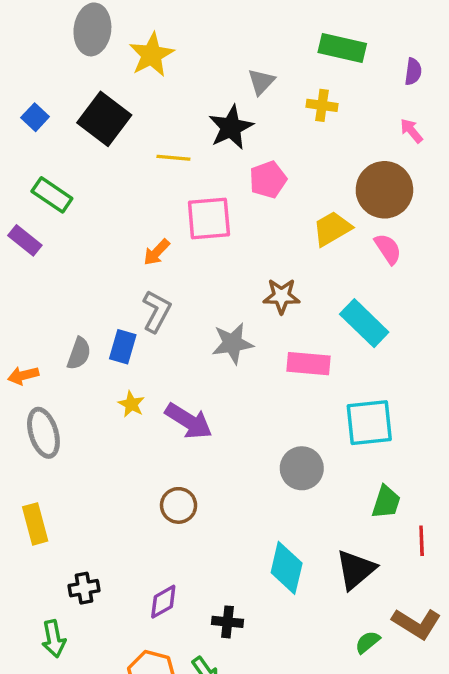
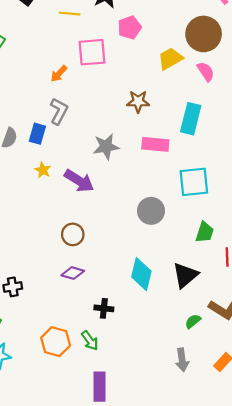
cyan rectangle: (364, 323) -> (191, 119), turned 60
gray star: (233, 343) -> (106, 147), moved
purple diamond: (163, 602) -> (73, 273), moved, turned 45

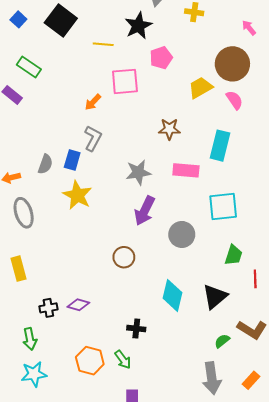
yellow star: (43, 170) -> (77, 195), size x1.8
purple arrow: (79, 181) -> (145, 211), moved, turned 84
brown circle: (73, 234) -> (124, 257), moved
purple diamond: (73, 273) -> (78, 305), moved
gray arrow: (182, 360) -> (212, 378), size x1.4

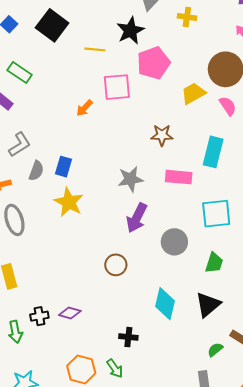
pink pentagon: (161, 58) -> (153, 63), size x1.4
gray L-shape: (93, 138) -> (20, 145), moved, turned 30
green trapezoid: (233, 255) -> (214, 263), moved
green arrow: (30, 339) -> (15, 332), moved

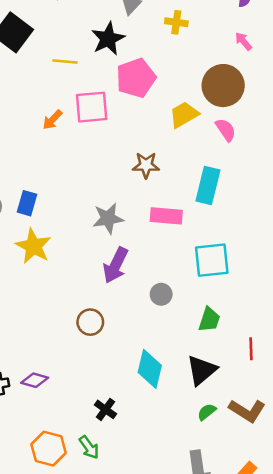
orange arrow: (84, 108) -> (52, 120), moved
gray circle: (174, 242) -> (161, 294), size x0.7
black cross: (128, 337) -> (105, 409), turned 30
green semicircle: (215, 350) -> (207, 412), moved

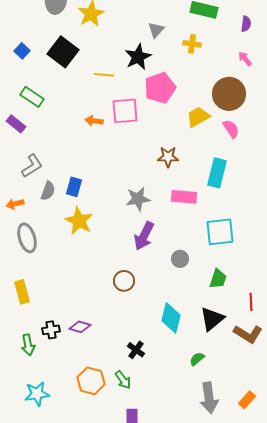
orange arrow: (52, 120) -> (94, 121), turned 54
brown L-shape: (247, 411) -> (248, 334), moved
green semicircle: (207, 412) -> (197, 359), moved

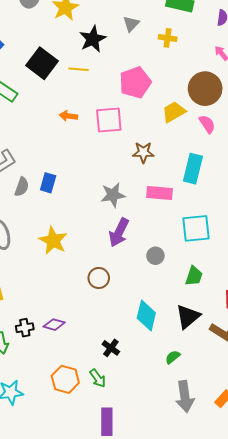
black square: (63, 52) -> (42, 63), moved
black star: (138, 57) -> (93, 39), moved
pink square: (125, 111) -> (109, 120), moved
yellow star: (79, 221) -> (53, 241), moved

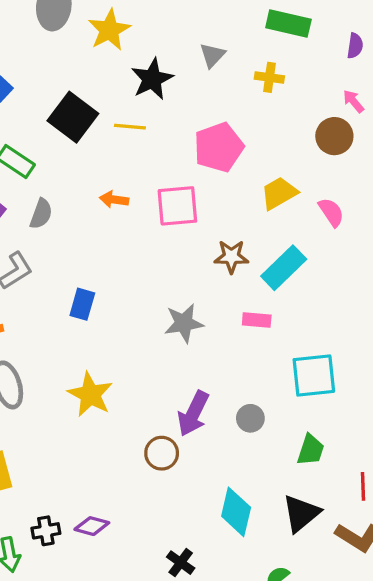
brown circle: (205, 89) -> (334, 136), moved, size x0.7
cyan rectangle: (193, 169) -> (284, 268), moved, turned 32
gray semicircle: (22, 187) -> (41, 214), moved
pink rectangle: (159, 193) -> (257, 320), size x0.7
purple arrow: (119, 232) -> (193, 414), moved

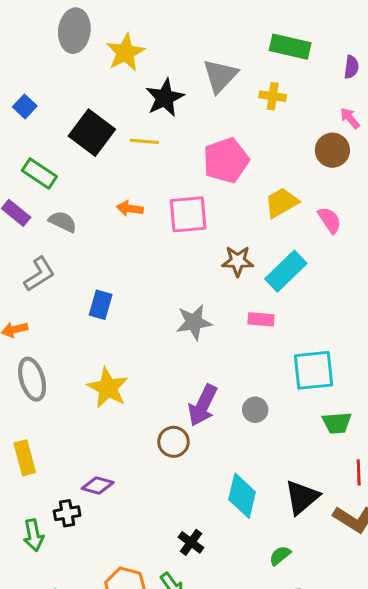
gray triangle: (212, 55) -> (220, 76), size x1.5
gray semicircle: (41, 214) -> (63, 222), turned -84
green trapezoid: (311, 450) -> (337, 423), moved, turned 68
purple diamond: (92, 526) -> (98, 486), moved

